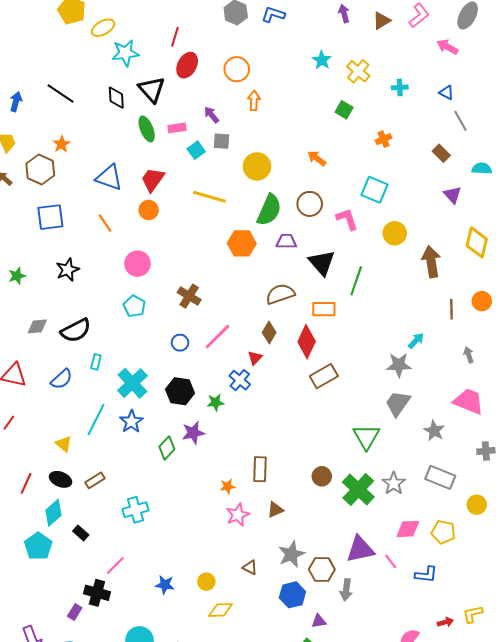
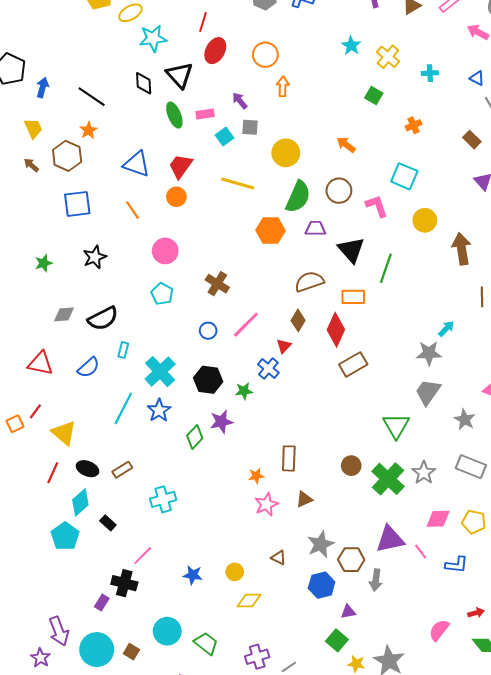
black line: (61, 94) -> (92, 97), moved
yellow triangle: (64, 444) -> (64, 433), moved, size x1.5

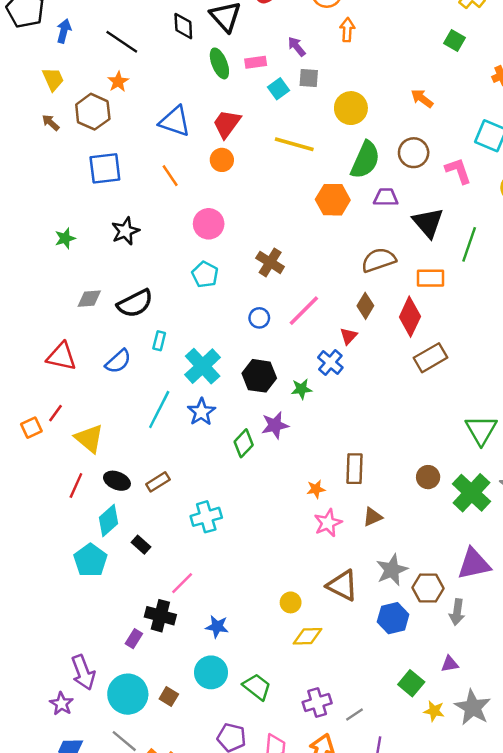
brown triangle: (279, 558) -> (342, 586), size x1.8
blue star: (193, 575) -> (217, 627), moved
purple triangle: (348, 612) -> (450, 664), moved

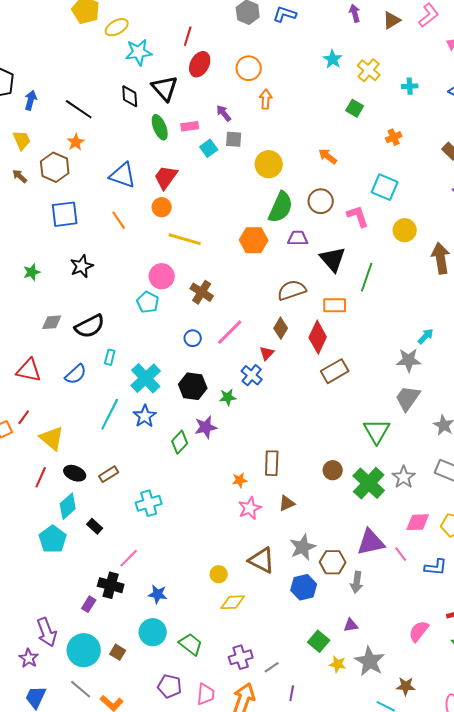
yellow line: (294, 144) -> (185, 239), moved
pink circle: (209, 224) -> (162, 276), moved

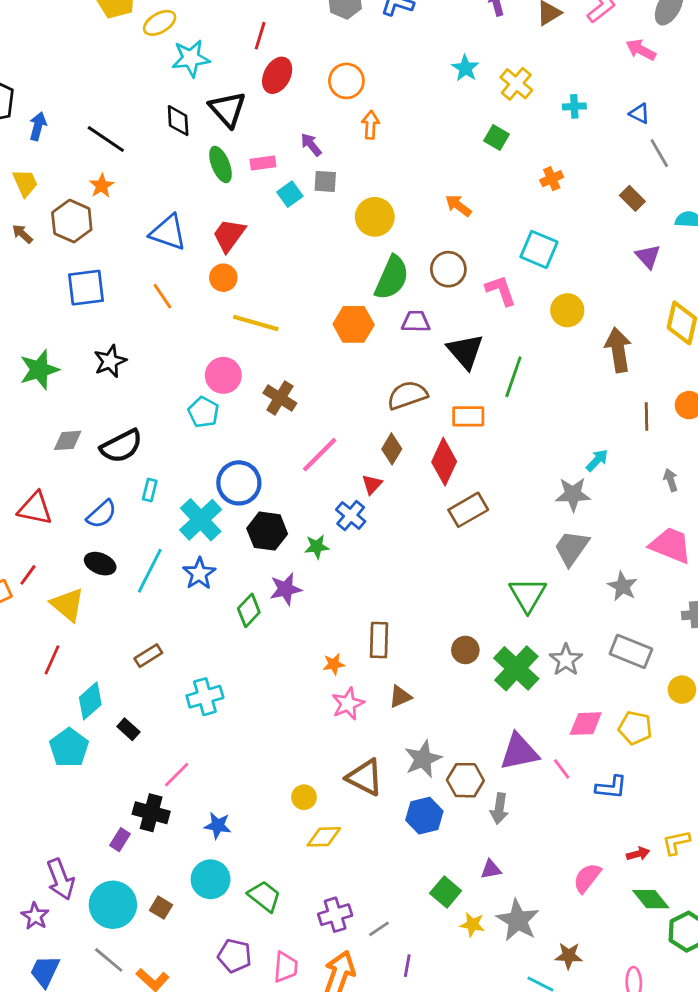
green star: (32, 272) -> (39, 370), size x1.6
blue circle: (193, 338) -> (239, 483), moved, size x1.8
black ellipse: (75, 473) -> (100, 564), moved

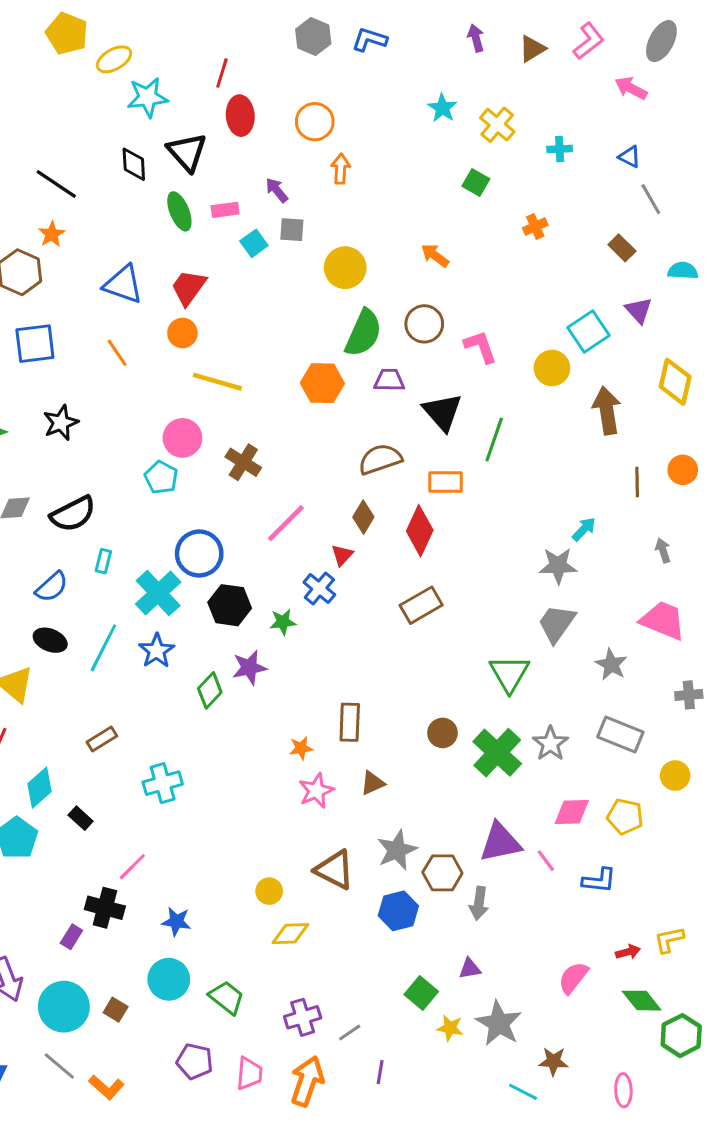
red ellipse: (277, 75) -> (240, 116), turned -32
cyan square: (539, 249) -> (588, 331), moved, turned 33
brown rectangle: (468, 510) -> (421, 605), moved

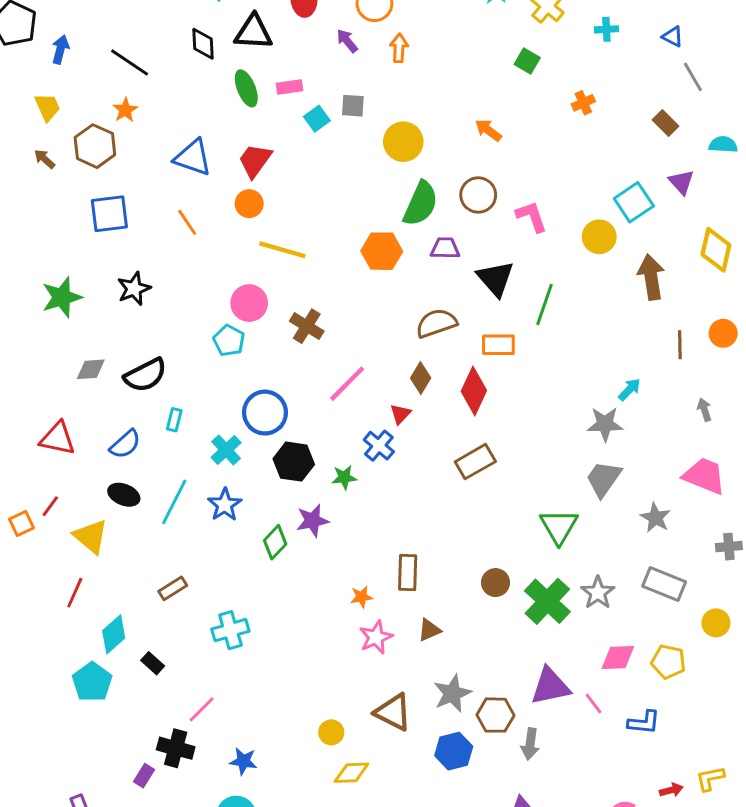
black triangle: (187, 152) -> (253, 32), turned -45
purple arrow: (277, 190) -> (347, 41), moved
cyan cross: (158, 593) -> (226, 450), size x0.7

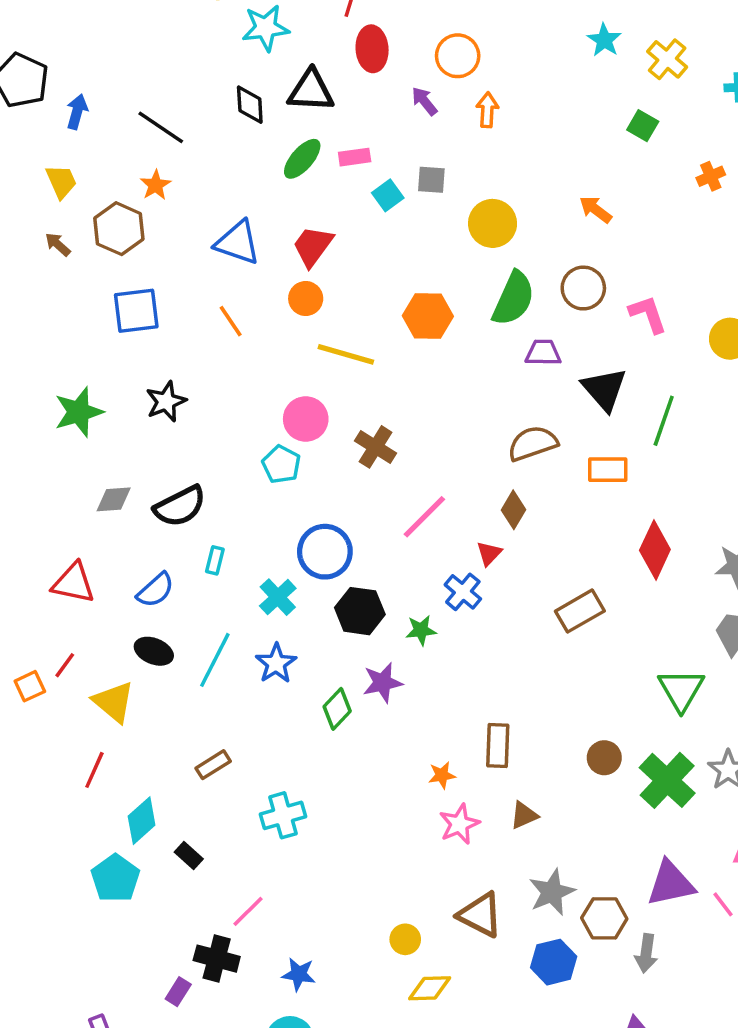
green ellipse: (246, 88) -> (302, 159), turned 63
orange hexagon: (382, 251) -> (428, 316), moved
red diamond: (474, 391) -> (655, 550), moved

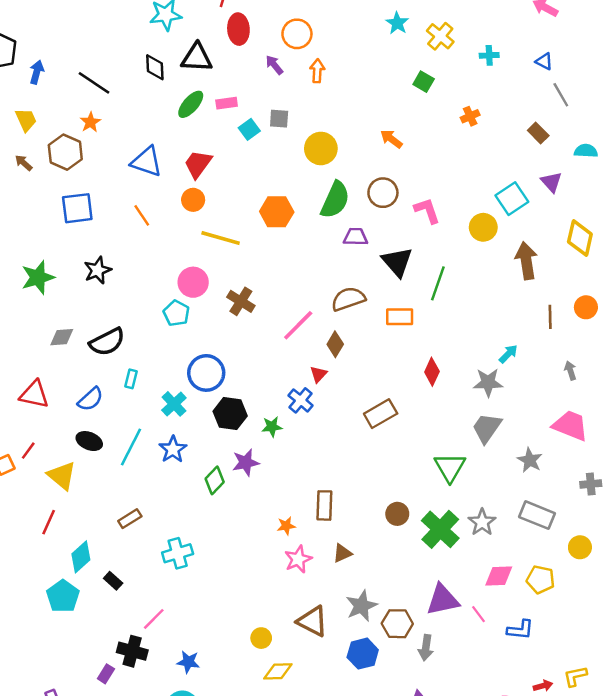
pink line: (424, 517) -> (298, 325), moved
red diamond: (655, 550) -> (432, 372), size x0.7

